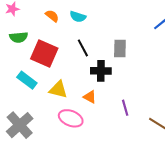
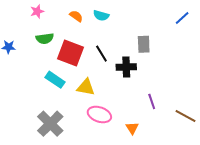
black line: (83, 48) -> (101, 54), moved
orange triangle: (90, 97) -> (132, 128), moved, turned 32

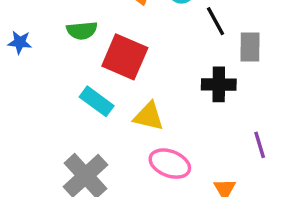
black line: (101, 54) -> (216, 21), moved

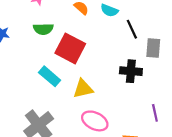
yellow triangle: (149, 116) -> (83, 89), turned -30

